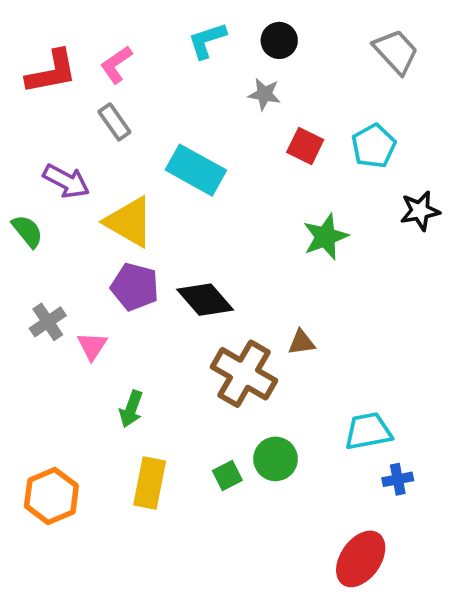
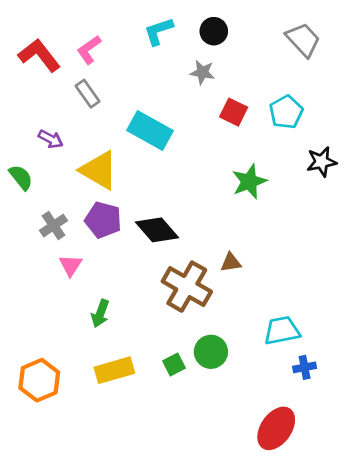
red L-shape: (51, 72) -> (39, 55), turned -117
purple arrow: (66, 181) -> (51, 139), size x0.7
gray cross: (48, 322) -> (53, 226), moved
yellow rectangle: (150, 483) -> (114, 370), turned 63

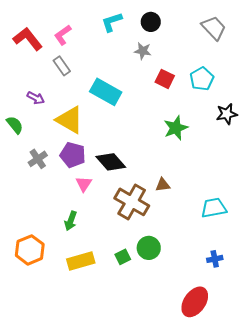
pink triangle: (70, 265) -> (84, 184), moved
cyan trapezoid: (282, 331) -> (214, 208), moved
orange hexagon: (39, 380) -> (30, 250), moved

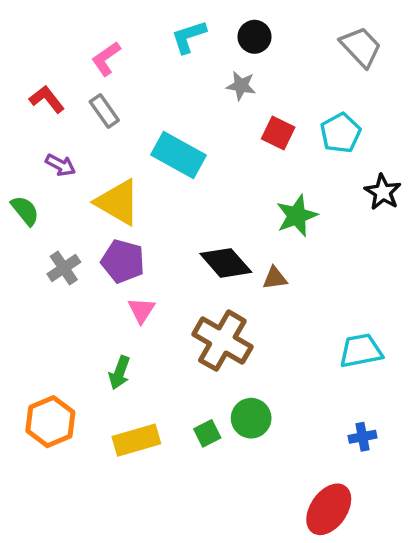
red L-shape: (28, 39) -> (47, 99), moved, size x0.7
black star: (227, 114) -> (383, 192), turned -30
black diamond: (111, 162) -> (226, 263), moved
brown triangle: (163, 185) -> (275, 278), moved

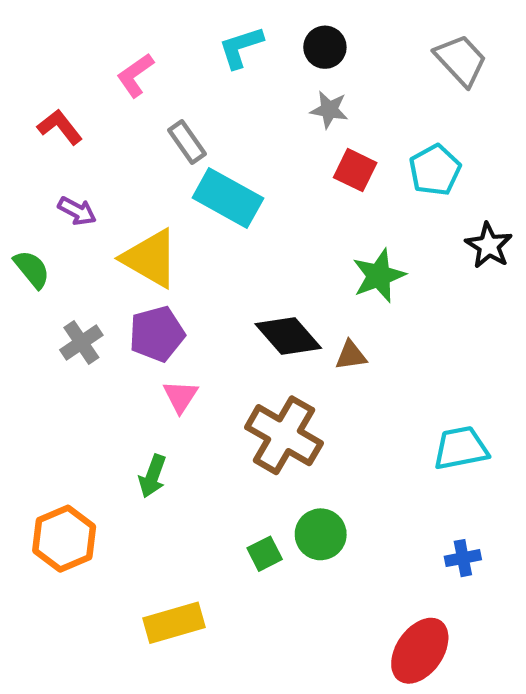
gray star: (241, 86) -> (329, 110), moved
gray rectangle: (104, 111) -> (187, 142), moved
purple pentagon: (123, 261) -> (157, 334), turned -30
yellow rectangle: (136, 440) -> (174, 623), moved

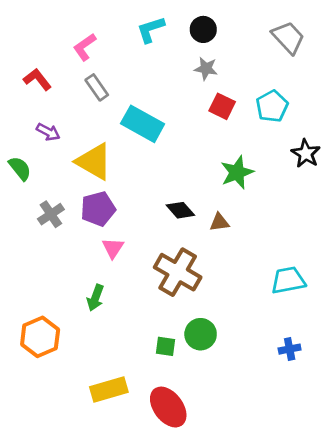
gray rectangle: (187, 142) -> (97, 87), moved
black diamond: (288, 336) -> (180, 210), size x0.7
green square: (265, 554) -> (165, 346), turned 35
red ellipse: (420, 651) -> (168, 407), moved, turned -72

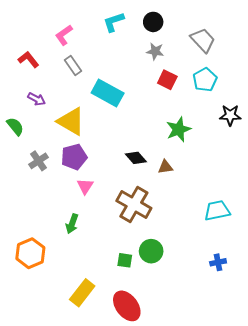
gray trapezoid: (288, 38) -> (203, 40), moved
black star: (306, 153) -> (230, 115), turned -30
yellow rectangle: (109, 389) -> (82, 293), turned -36

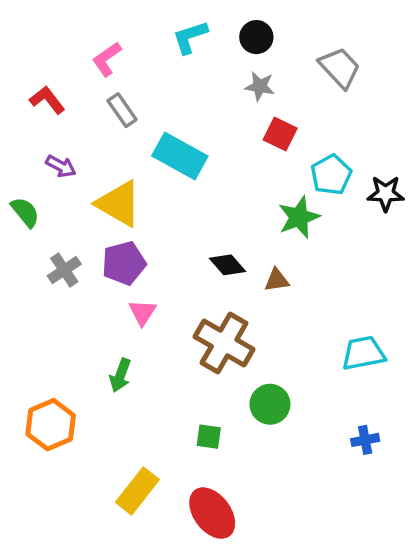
cyan pentagon: (205, 80) -> (331, 175), moved
green circle: (151, 251) -> (270, 404), moved

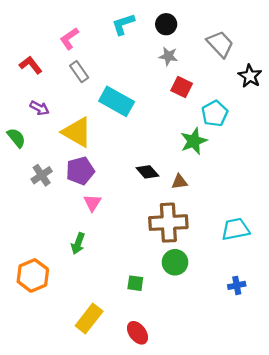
black star: (386, 193) -> (250, 76), moved, turned 30
brown cross: (224, 343) -> (168, 223), moved, turned -33
red ellipse: (212, 513) -> (138, 333), size x0.7

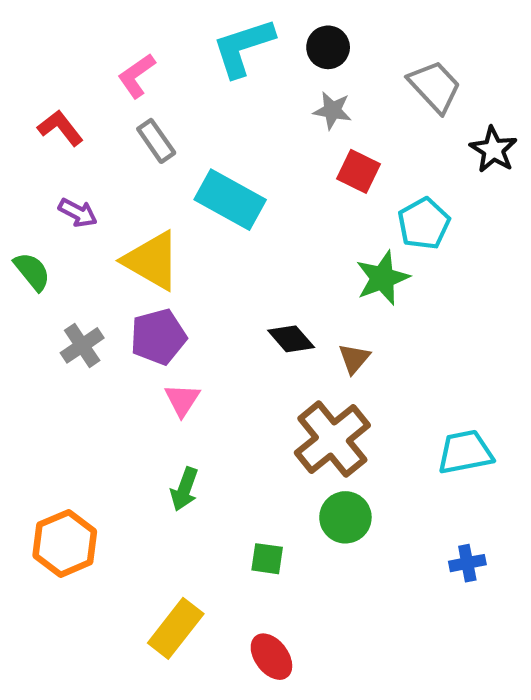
cyan L-shape: (123, 24) -> (243, 47), size x1.4
brown triangle: (179, 182) -> (354, 359), turned -42
brown cross: (168, 223) -> (332, 439), turned -36
green arrow: (78, 244) -> (184, 489), moved

